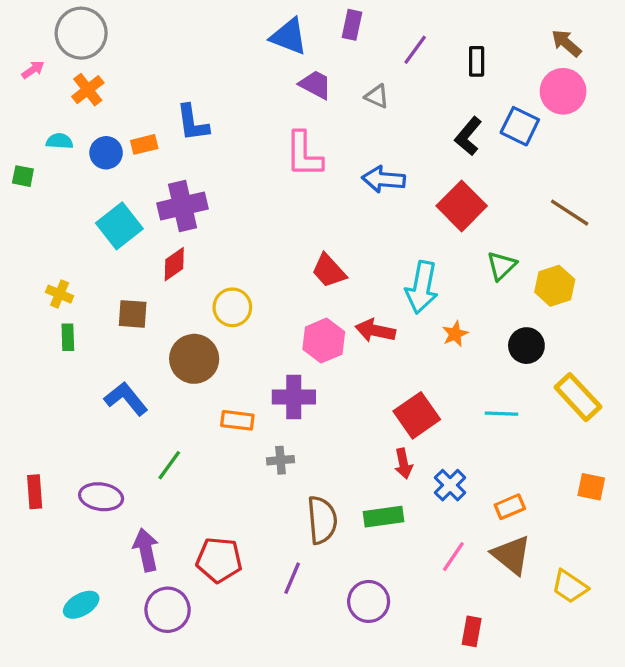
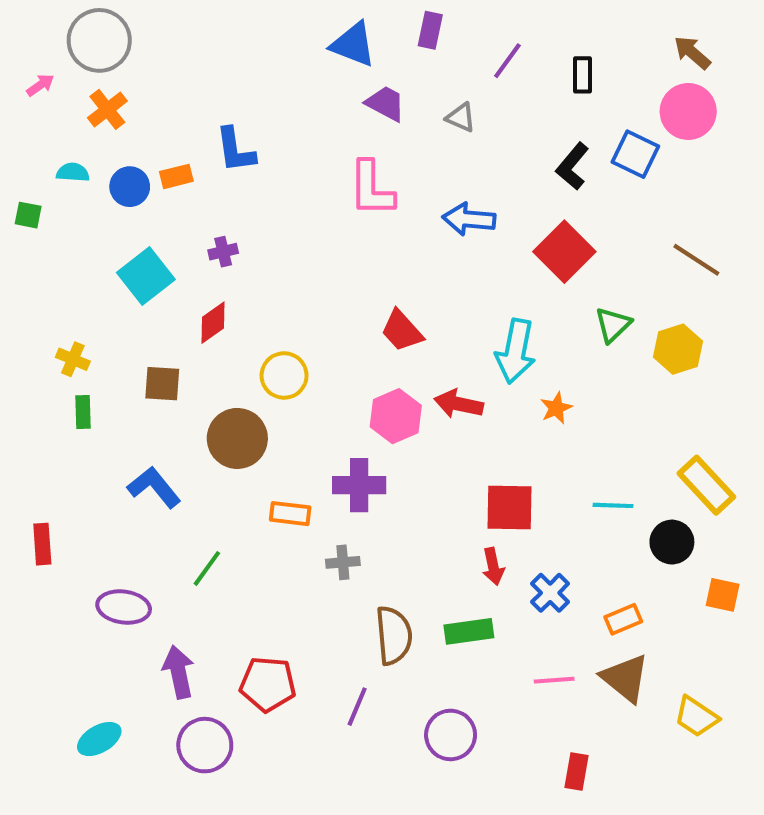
purple cross: (182, 206) -> (223, 252), size x0.5
black circle: (526, 346) -> (672, 542), moved
red square: (417, 415) -> (509, 507), turned 36
red rectangle: (35, 492) -> (42, 544), moved
pink line: (453, 557) -> (554, 680), turned 52

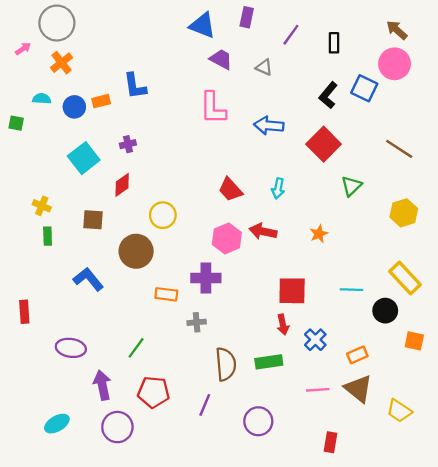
yellow hexagon: (678, 349) -> (404, 213), moved
cyan arrow: (516, 351) -> (278, 188), moved, size x0.6
green line: (207, 568) -> (136, 348), moved

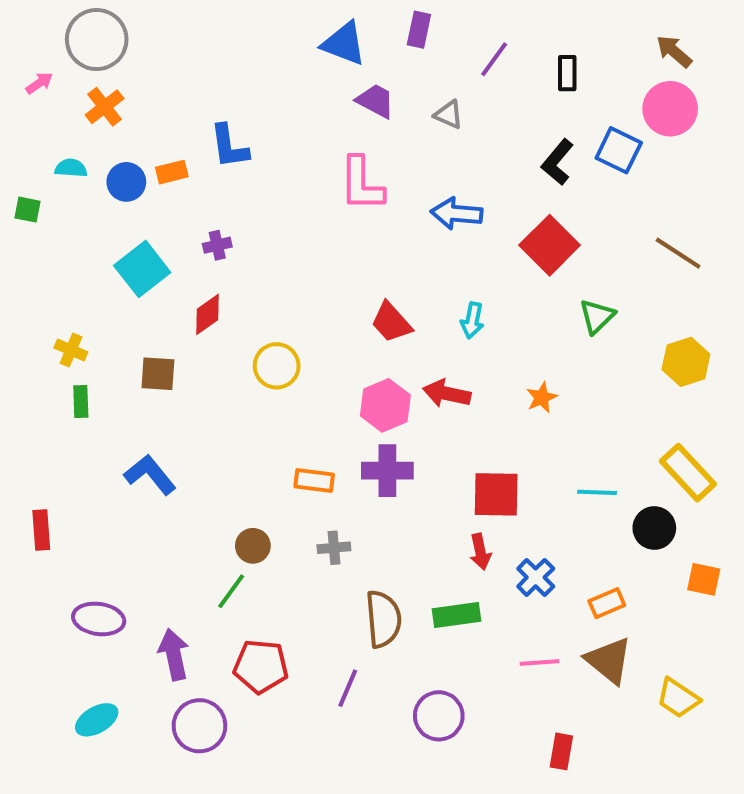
brown circle: (136, 251) -> (253, 546), moved, size x0.6
purple cross: (206, 278) -> (387, 471), moved
orange rectangle: (166, 294) -> (314, 481), moved
purple ellipse: (71, 348) -> (99, 619), moved

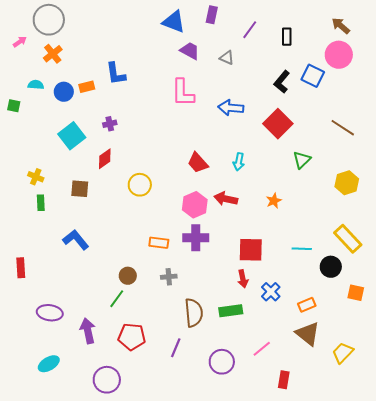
pink line: (540, 662) -> (262, 349), moved, turned -36
yellow trapezoid: (678, 698) -> (343, 353), turned 100
purple circle: (199, 726) -> (107, 380), moved

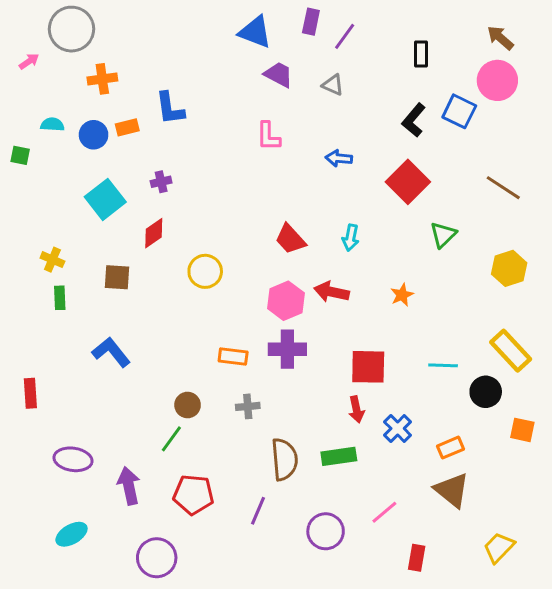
purple line: (250, 30) -> (345, 36), moved
orange cross: (53, 54) -> (102, 79), moved, turned 30
pink L-shape: (183, 93) -> (268, 136), size x0.7
blue arrow: (231, 108) -> (339, 158), size x0.7
yellow trapezoid: (343, 353) -> (499, 547), moved

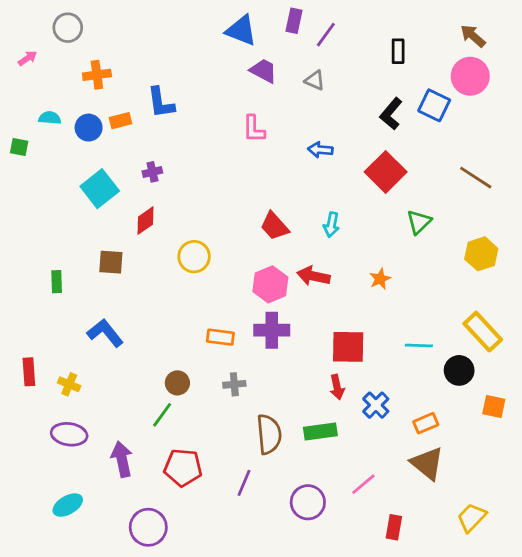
gray circle: (72, 29) -> (68, 28), size x0.7
yellow cross: (52, 260) -> (69, 384), moved

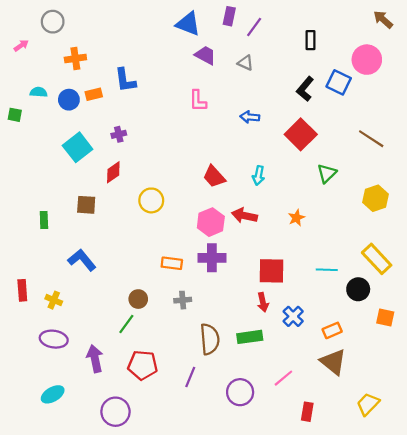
brown arrow: (473, 36) -> (383, 19), moved

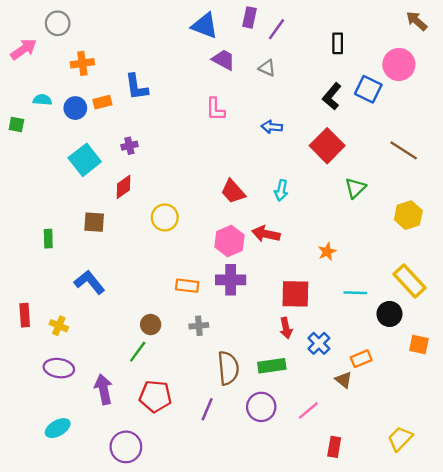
pink arrow: (21, 45) -> (24, 49), size x1.6
orange star: (296, 218) -> (327, 252), moved
brown triangle: (333, 362) -> (344, 380), moved, size x0.6
purple circle: (240, 392) -> (261, 407), moved

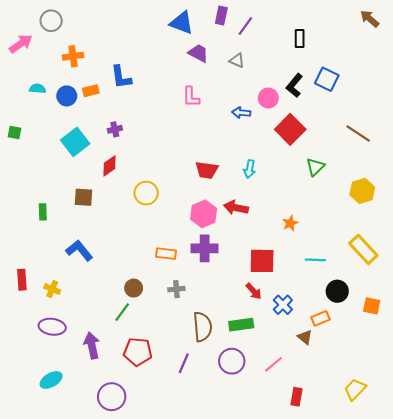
pink circle: (399, 64) -> (268, 98), moved, size x0.7
green square: (16, 124) -> (15, 132), moved
red trapezoid: (233, 192) -> (207, 170), turned -40
black circle: (389, 314) -> (337, 291), moved
red arrow: (286, 328) -> (254, 291), turned -30

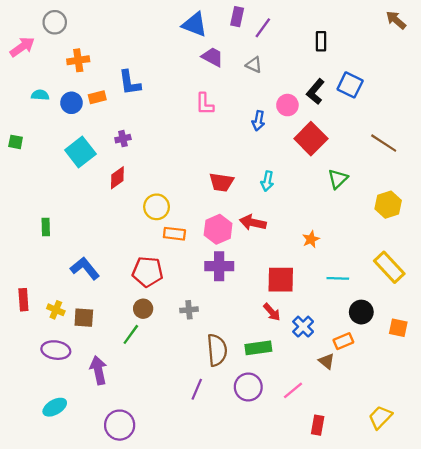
blue arrow: (241, 113) -> (258, 121), turned -84
brown square: (83, 197) -> (84, 318), moved
orange rectangle: (166, 254) -> (174, 234), moved
red pentagon: (138, 352) -> (148, 272), moved

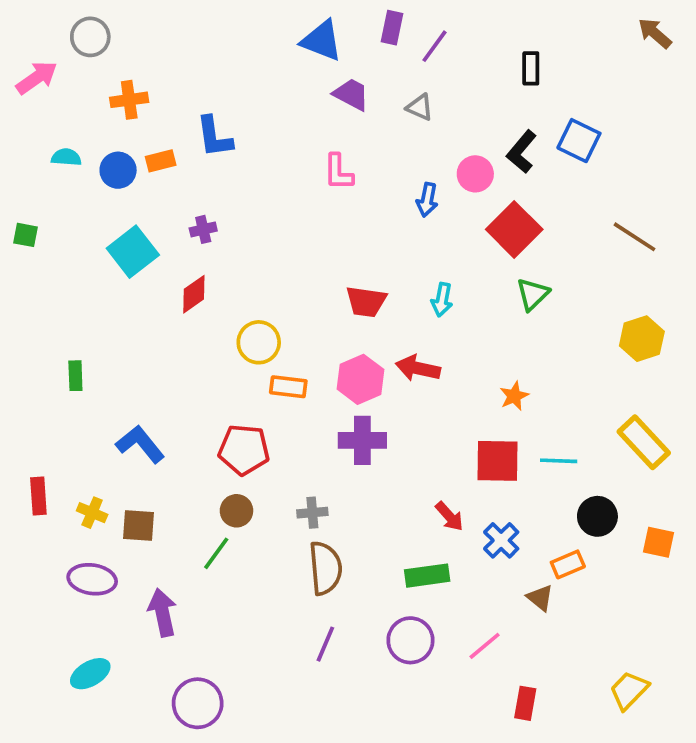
green triangle: (338, 179) -> (533, 294), moved
red square: (281, 280) -> (497, 461), moved
brown semicircle: (217, 350) -> (325, 568), moved

